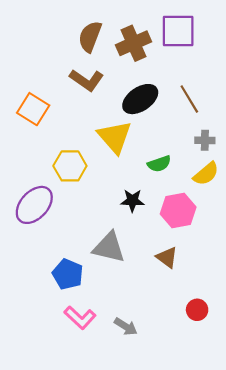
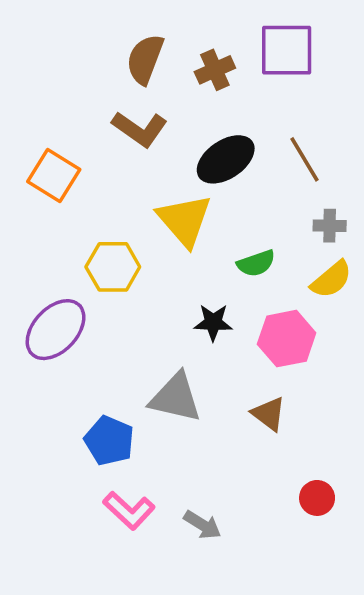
brown cross: (134, 43) -> (215, 70), size x0.7

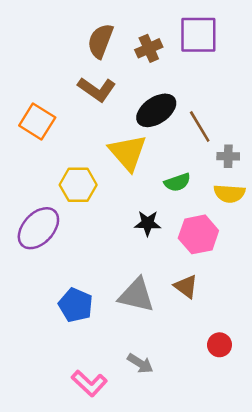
brown line: (305, 159) -> (200, 127), moved
yellow semicircle: (331, 279) -> (229, 193), turned 44
gray triangle: (176, 398) -> (136, 295), moved
pink L-shape: (129, 510) -> (89, 383), moved

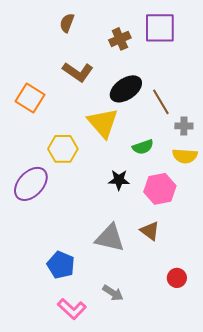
brown semicircle: (100, 41) -> (67, 23), moved, size x0.7
blue pentagon: (76, 305) -> (61, 265), moved

